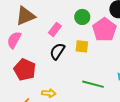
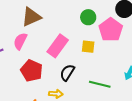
pink rectangle: (55, 29) -> (58, 46), moved, size x1.6
black semicircle: (57, 51) -> (67, 73), moved

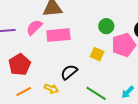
pink rectangle: (58, 46) -> (58, 35), moved, turned 30
red pentagon: (31, 71) -> (20, 65), moved

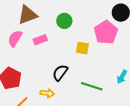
green circle: (106, 26) -> (64, 21), moved
pink rectangle: (58, 35) -> (40, 40), size x0.6

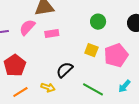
green circle: (64, 21) -> (98, 22), moved
pink pentagon: (106, 32) -> (116, 55), moved

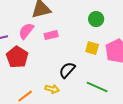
red pentagon: (15, 65) -> (17, 57), moved

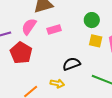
green circle: (96, 19) -> (92, 20), moved
black semicircle: (67, 70) -> (72, 64), turned 30

